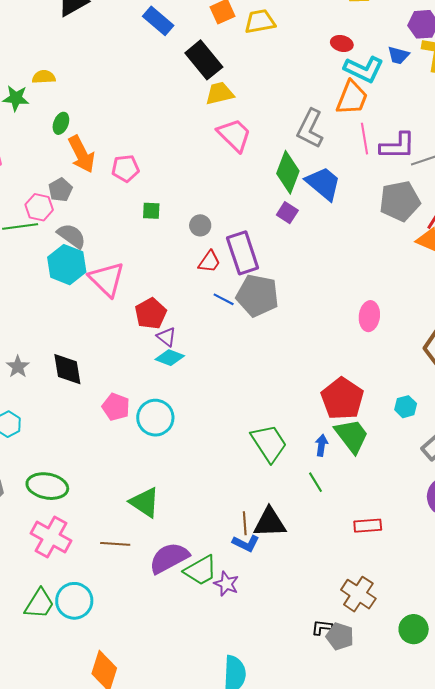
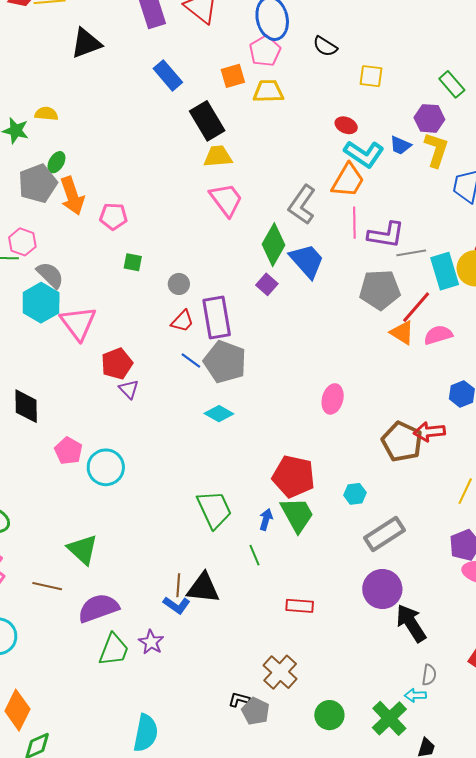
gray pentagon: (60, 190) -> (38, 183), moved, size x1.6
cyan diamond: (170, 358) -> (219, 414), moved
red pentagon: (342, 399) -> (294, 477), turned -30
green trapezoid: (201, 571) -> (114, 650), moved, turned -48

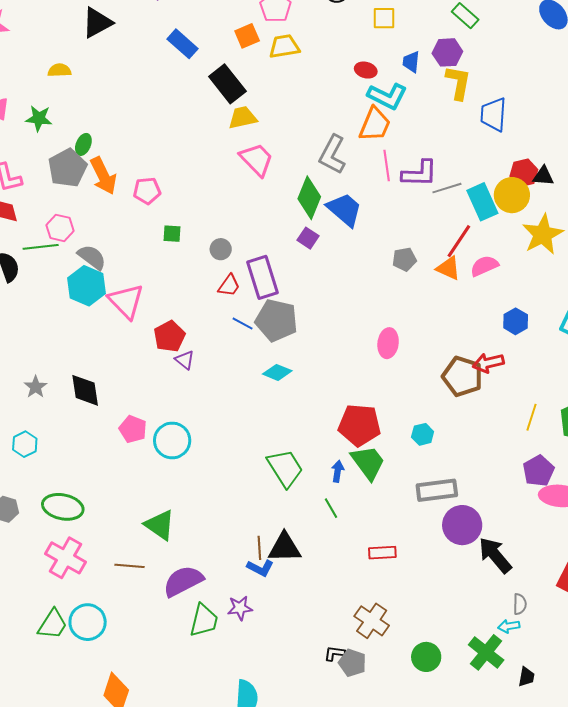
yellow semicircle: (46, 114) -> (59, 70), moved
blue trapezoid: (400, 145) -> (411, 62), moved, turned 80
gray pentagon: (380, 290) -> (404, 259), moved, size x0.6
gray rectangle: (384, 534) -> (437, 490), moved, turned 33
purple star: (151, 642) -> (240, 608), turned -30

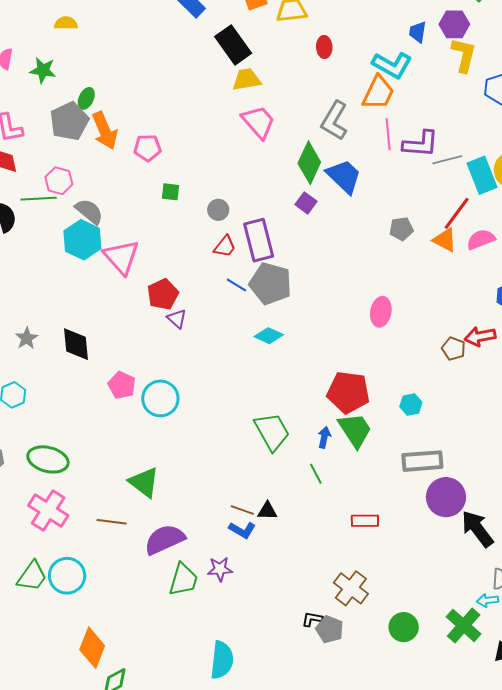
red ellipse: (366, 70) -> (324, 47), moved, turned 70
brown pentagon: (462, 376) -> (454, 349), size x0.6
brown line: (259, 548) -> (242, 510), turned -70
black triangle: (284, 548) -> (267, 511), size x0.6

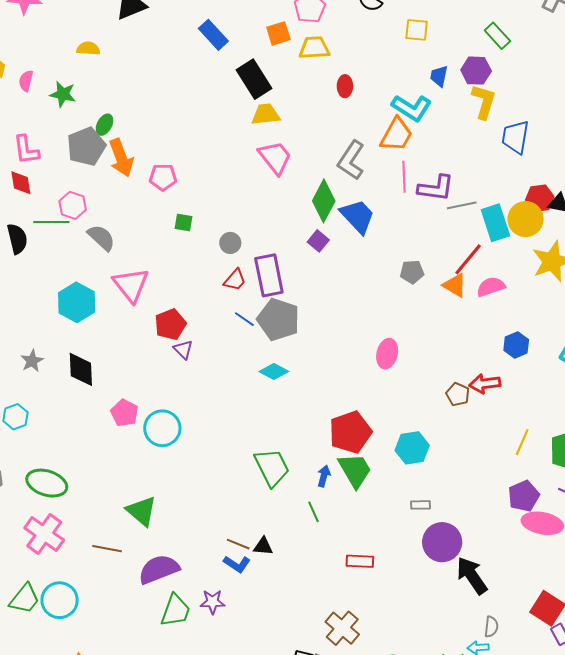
cyan hexagon: (82, 240) -> (77, 302), moved
red pentagon: (348, 392) -> (350, 432), turned -30
cyan hexagon: (411, 405) -> (412, 448), size x1.5
gray rectangle: (422, 461) -> (421, 505), size x0.5

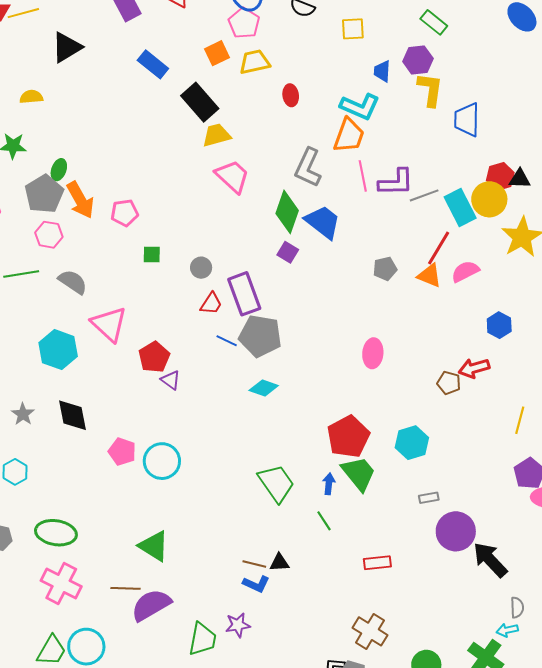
pink hexagon: (73, 205) -> (49, 235), moved
purple semicircle: (159, 569) -> (151, 605), moved

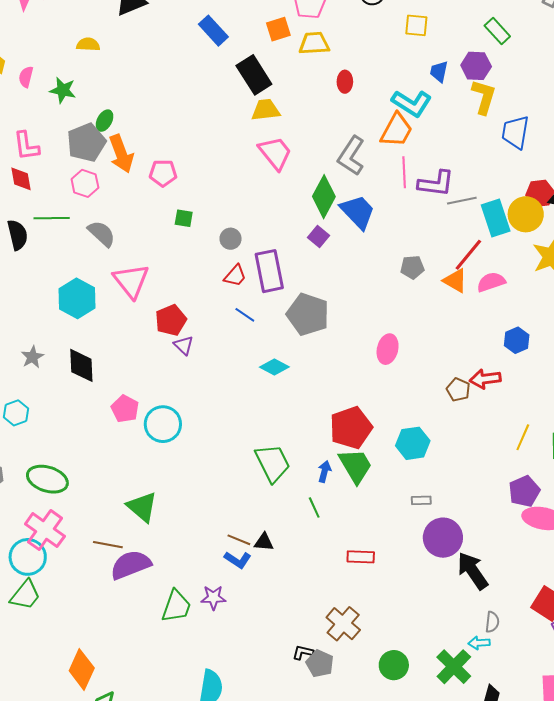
gray pentagon: (260, 336) -> (308, 314), moved
cyan circle: (86, 647) -> (28, 557), moved

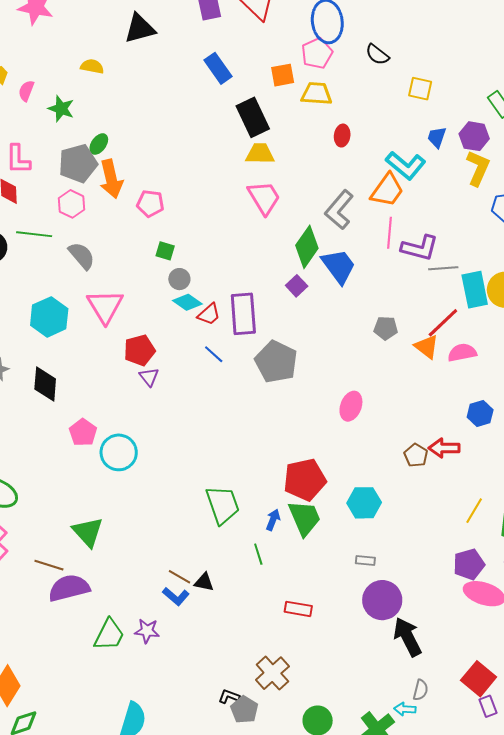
gray circle: (231, 239) -> (179, 279), moved
cyan diamond: (274, 367) -> (187, 302), moved

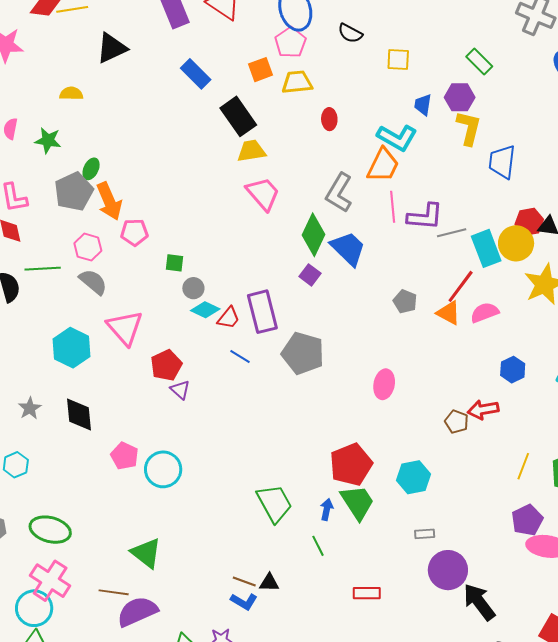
pink pentagon: (150, 203) -> (134, 232), moved
pink hexagon: (72, 204) -> (88, 247), moved
gray pentagon: (386, 328) -> (405, 301), turned 30

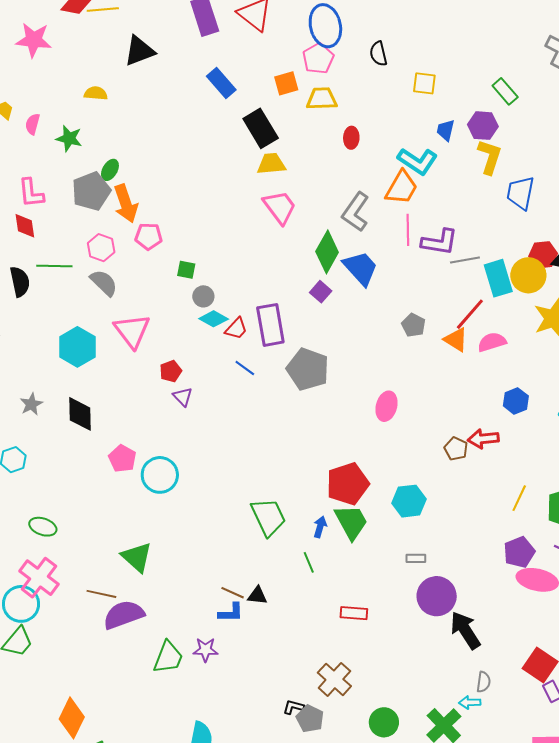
black semicircle: (350, 33) -> (378, 54), turned 45
red pentagon: (166, 365) -> (171, 371), size x0.7
green ellipse: (50, 530) -> (43, 527), size x0.7
blue L-shape: (244, 602) -> (231, 613), turned -36

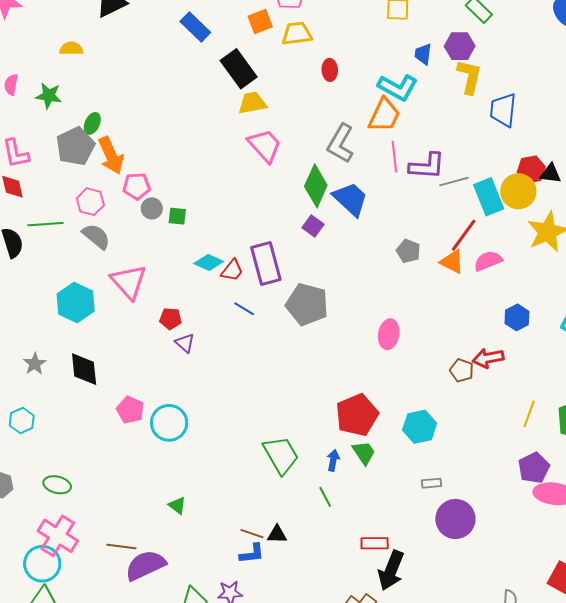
gray circle: (203, 296) -> (152, 208), moved
red pentagon: (171, 371) -> (171, 319), turned 30
green trapezoid: (351, 522) -> (364, 453), size x0.7
green triangle: (137, 557) -> (177, 506), moved, size x0.6
black arrow: (465, 630) -> (391, 570), moved, turned -120

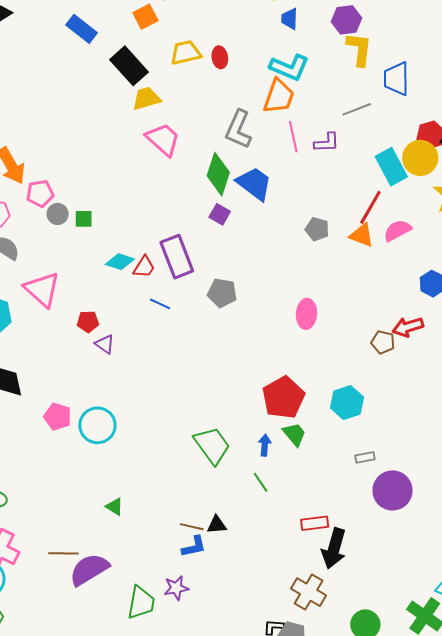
yellow trapezoid: (297, 34) -> (186, 53), moved
blue trapezoid: (423, 54) -> (290, 19), moved
purple L-shape: (427, 166) -> (327, 143), size x0.7
gray line: (454, 182) -> (357, 109), moved
gray pentagon: (307, 304) -> (222, 293), size x0.7

